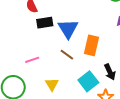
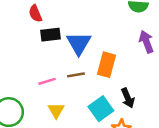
brown line: (67, 55) -> (76, 75), turned -48
pink line: (32, 60) -> (47, 81), moved

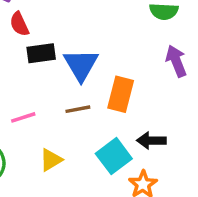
pink line: (47, 81) -> (23, 117), moved
black arrow: (128, 98) -> (151, 141), turned 114
yellow triangle: (56, 110) -> (51, 160), turned 30

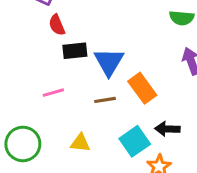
orange rectangle: (121, 94) -> (142, 88), turned -52
pink line: (23, 117) -> (53, 93), moved
yellow triangle: (51, 160) -> (80, 143), turned 35

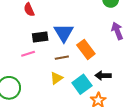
black rectangle: (75, 51) -> (40, 37), moved
yellow triangle: (80, 143) -> (56, 78), moved, turned -40

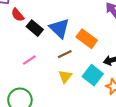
black rectangle: (40, 37) -> (35, 28), moved, turned 63

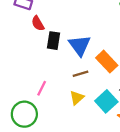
black rectangle: (35, 28) -> (54, 41), turned 49
pink line: (29, 60) -> (42, 88), moved, turned -40

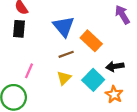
black rectangle: (54, 41) -> (19, 29), moved

